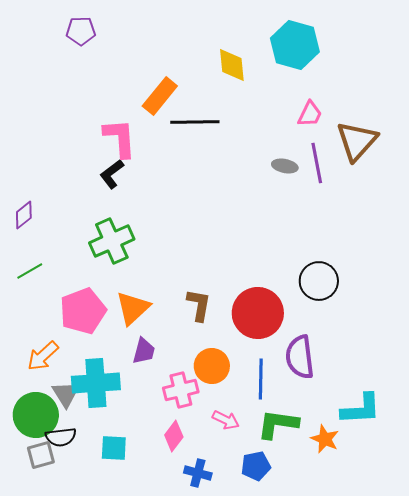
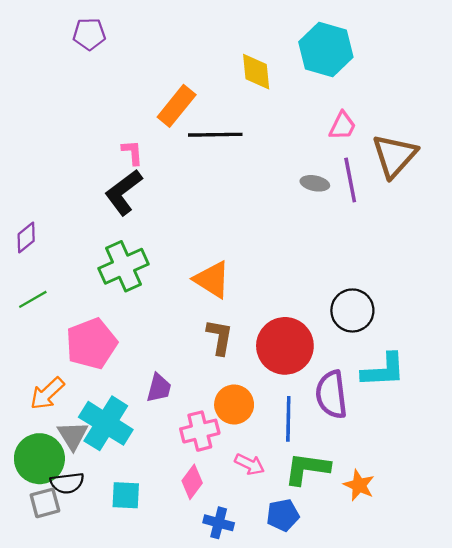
pink L-shape: (120, 138) -> (132, 152), size x0.6
black L-shape: (112, 174) -> (123, 192), size x1.4
orange triangle: (133, 308) -> (212, 280), moved, turned -45
cyan cross: (96, 383) -> (106, 423), turned 36
cyan L-shape: (361, 409) -> (383, 370), moved

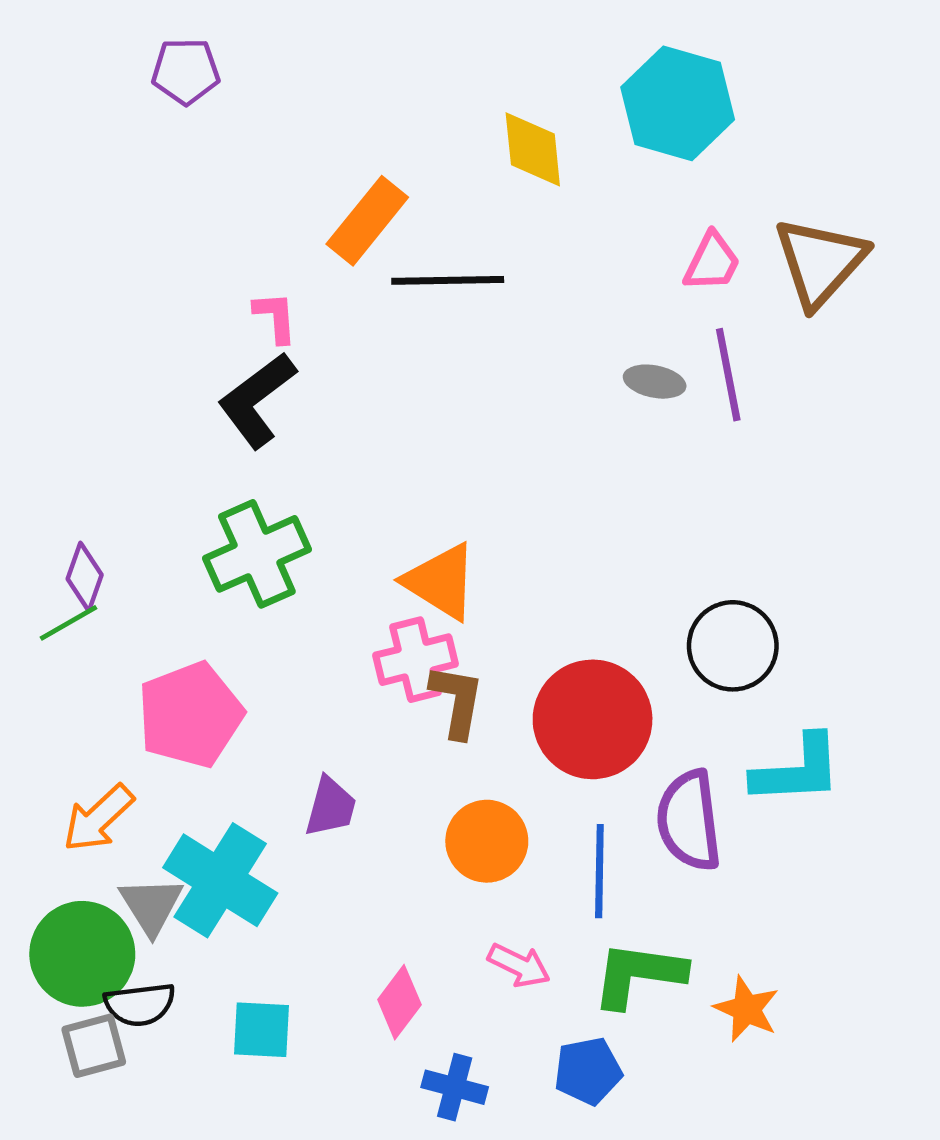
brown triangle: (394, 156) -> (820, 262), moved
purple diamond: (26, 238) -> (85, 577), moved, turned -32
pink cross: (200, 431) -> (416, 660), moved

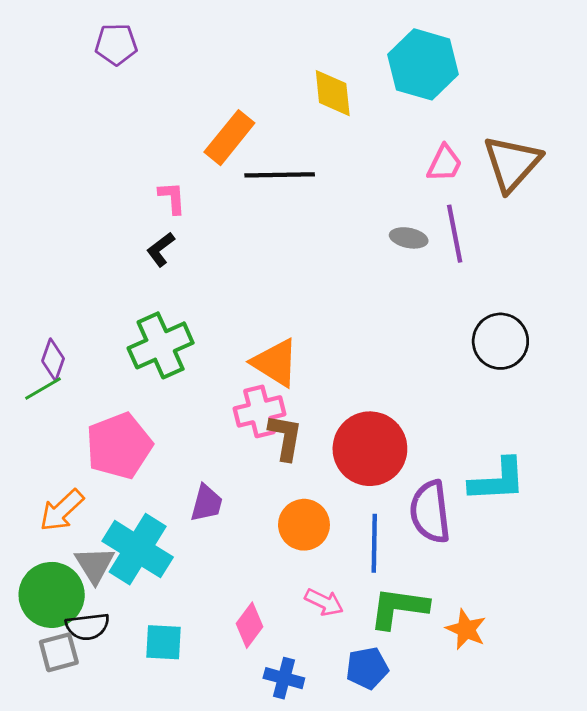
black L-shape: (257, 400) -> (161, 249), size x0.6
black circle: (733, 646) -> (500, 341), moved

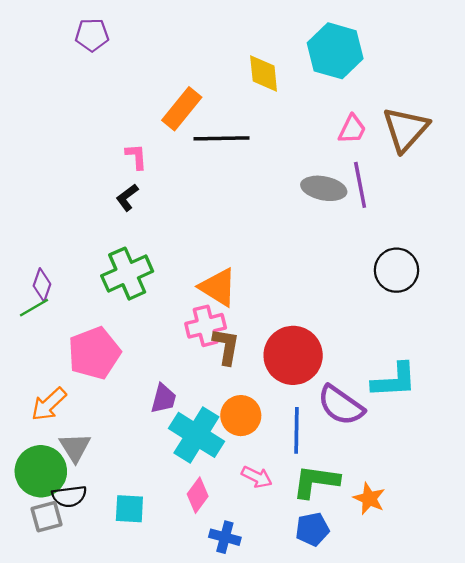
gray ellipse: (409, 238) -> (324, 188), size x1.5
purple semicircle: (430, 512) -> (341, 405), turned -48
cyan cross: (138, 549) -> (196, 435), moved
blue pentagon: (367, 668) -> (312, 529), moved

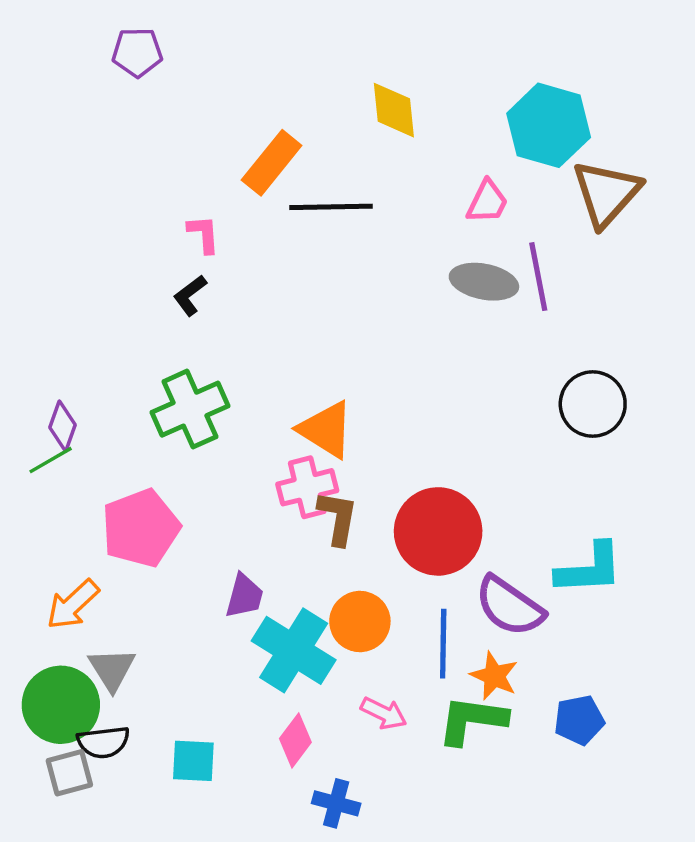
cyan hexagon: (335, 51) -> (549, 125), moved
pink trapezoid: (352, 129) -> (487, 202), moved
orange star: (369, 499) -> (494, 676), moved
blue pentagon: (312, 529) -> (579, 720), moved

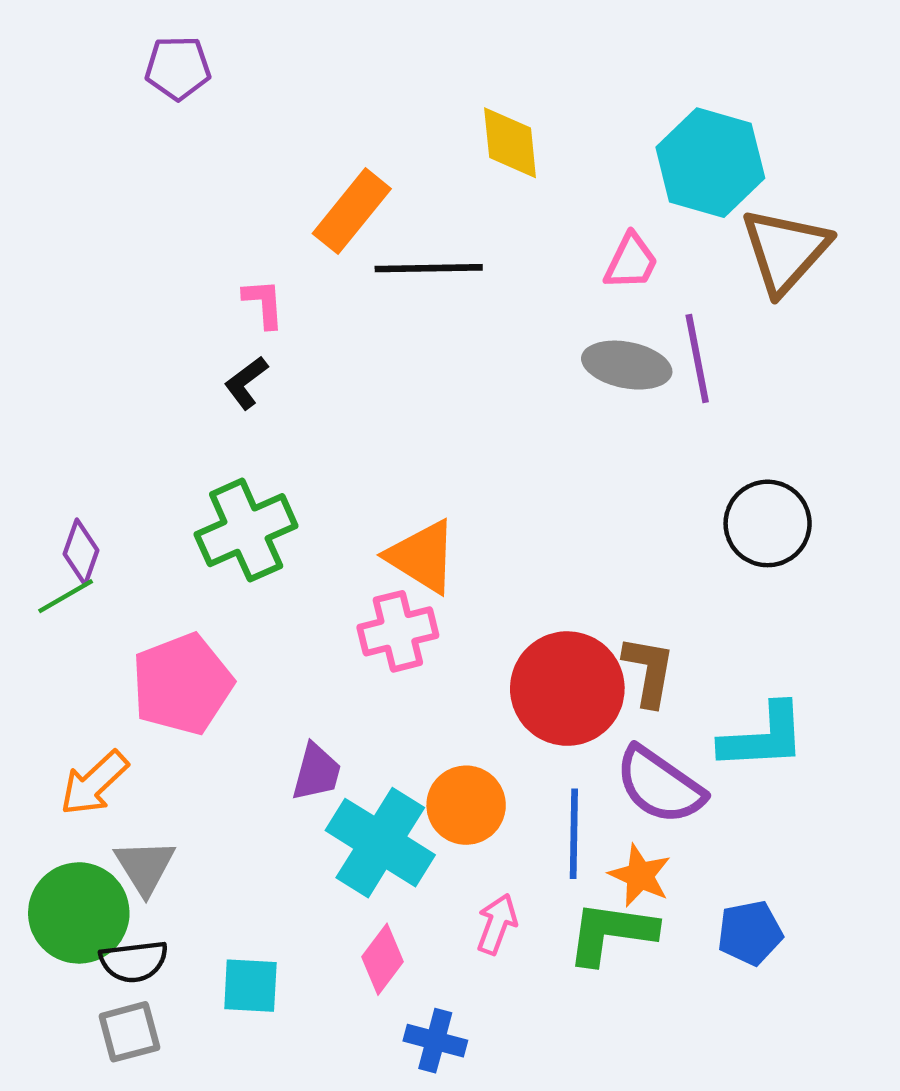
brown L-shape: (338, 518) -> (649, 671), moved
pink arrow: (384, 713) -> (497, 924), turned -96
gray square: (69, 773) -> (129, 1032), moved

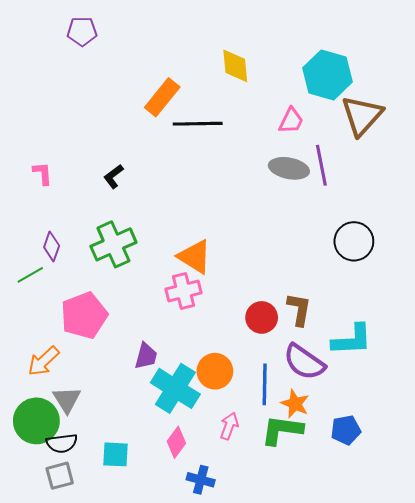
pink L-shape: (264, 303) -> (42, 173), moved
purple diamond: (81, 552) -> (52, 246), moved
red circle: (567, 689) -> (262, 317), size x0.6

